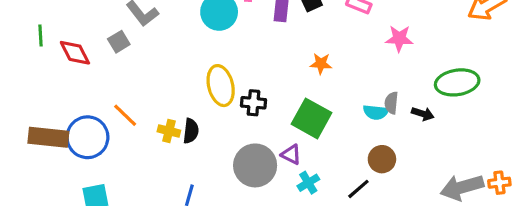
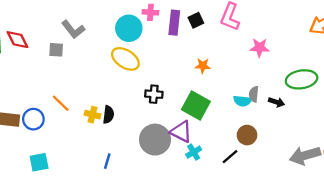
gray square: (119, 42) -> (56, 50), turned 35
red diamond: (75, 53) -> (18, 40), moved
yellow ellipse: (221, 86) -> (125, 59), moved, turned -44
blue circle: (87, 137) -> (33, 119), size x0.7
purple triangle: (291, 154) -> (181, 132), size x1.5

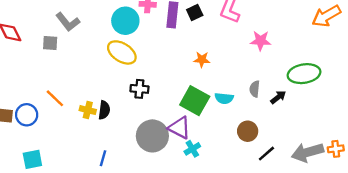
black cross: (154, 94) -> (139, 89), moved
cyan semicircle: (242, 101) -> (224, 98), moved
black arrow: (277, 102) -> (278, 97), turned -56
black line: (230, 157) -> (266, 154), moved

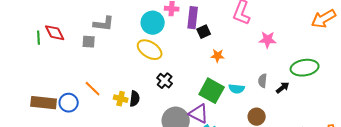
black square: (195, 12) -> (204, 32), moved
gray L-shape: (68, 22) -> (104, 24), turned -45
black cross: (139, 89) -> (165, 81), turned 35

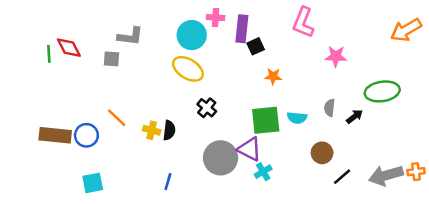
green square: (212, 91) -> (266, 120), turned -35

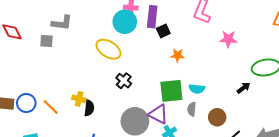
cyan circle: (192, 35) -> (125, 22), moved
gray semicircle: (330, 108) -> (192, 109), moved
orange line: (117, 118) -> (51, 107), moved
black semicircle: (169, 130) -> (89, 108), moved

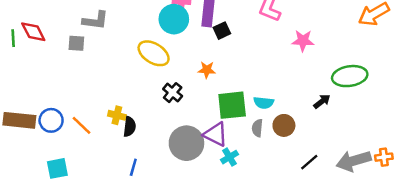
orange star: (178, 55) -> (207, 70), moved
brown circle: (217, 117) -> (284, 125), moved

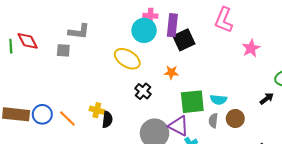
black square: (222, 31) -> (184, 40), size x1.5
pink star: (303, 41) -> (251, 48), turned -30

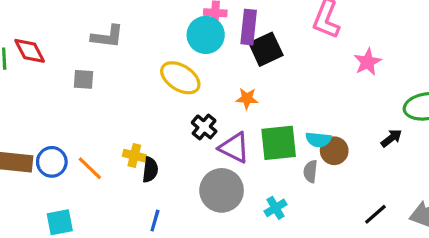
gray square: (63, 50) -> (84, 79), moved
brown circle: (235, 119) -> (334, 151), moved
purple triangle: (179, 126) -> (234, 148), moved

